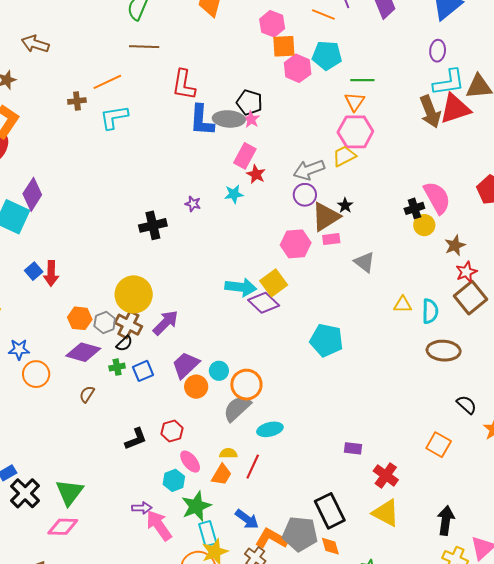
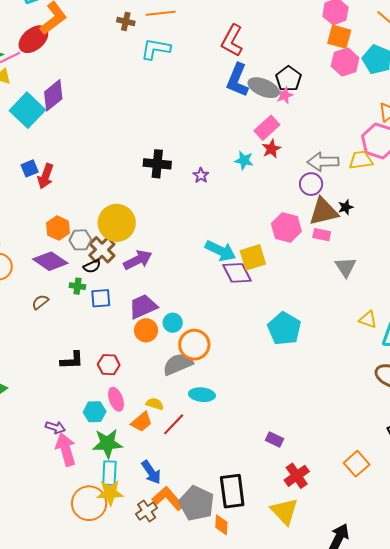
purple star: (193, 204) -> (201, 175), moved

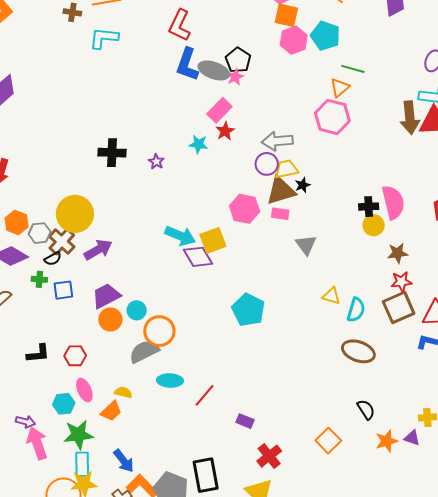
yellow trapezoid: (361, 160) -> (286, 169), moved
red line: (174, 424) -> (205, 395), moved

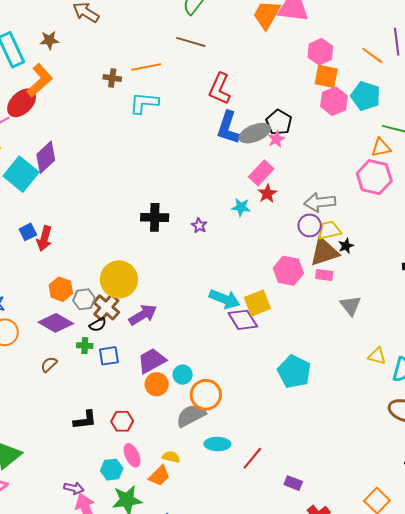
gray ellipse: (214, 70) -> (255, 133), turned -40
orange triangle: (340, 88) -> (381, 148), turned 30

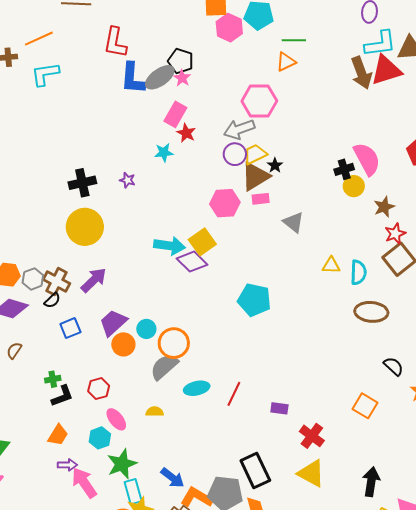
pink hexagon: (374, 177) -> (259, 101), moved
yellow circle: (119, 279) -> (85, 227), moved
green cross: (85, 346) -> (53, 379), moved
orange trapezoid: (159, 476) -> (58, 435), moved

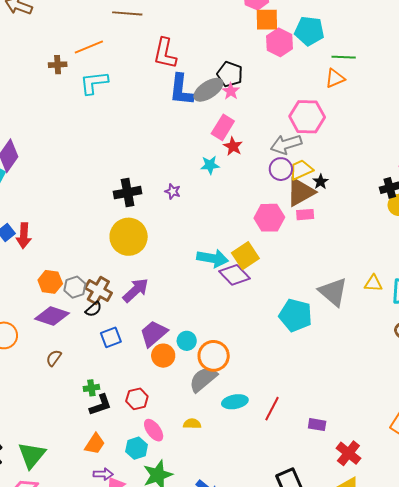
gray triangle: (293, 222) -> (333, 292), moved, size x1.4

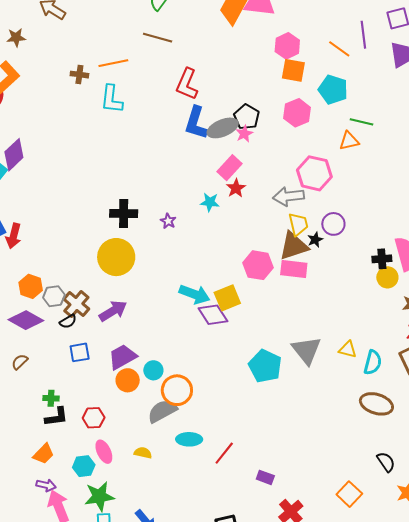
pink hexagon: (280, 42) -> (297, 113), moved
cyan L-shape: (94, 83) -> (112, 99), turned -88
purple circle: (281, 169) -> (333, 224), moved
yellow trapezoid: (301, 170) -> (298, 224), turned 90
pink rectangle: (305, 215) -> (294, 269), size x1.5

